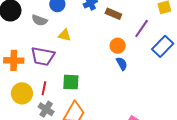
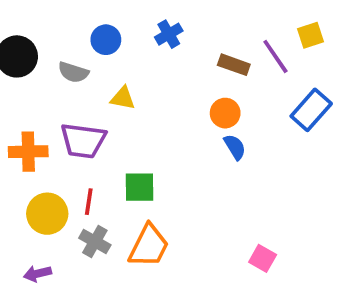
brown rectangle: (113, 14) -> (234, 65), moved
purple line: (142, 29) -> (275, 56), moved, turned -66

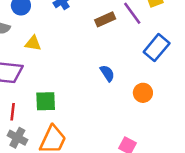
brown rectangle: (234, 65) -> (105, 19), turned -42
orange circle: (225, 113) -> (143, 93), moved

